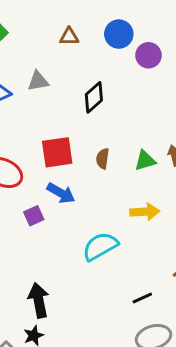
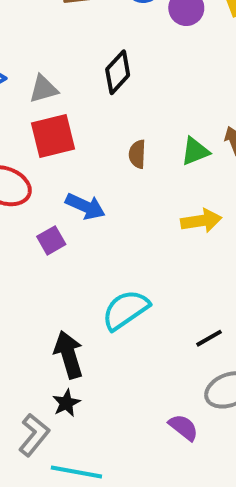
gray triangle: (38, 81) -> (43, 89), moved
red square: (57, 152) -> (53, 136), moved
cyan semicircle: (100, 246) -> (126, 310), moved

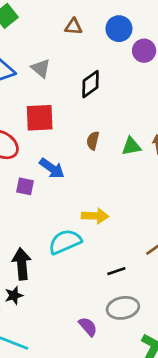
gray triangle: (43, 89) -> (41, 68), moved, turned 45
yellow arrow: (201, 221) -> (95, 216), moved
purple square: (51, 240) -> (25, 186), turned 30

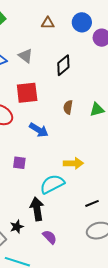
purple square: (25, 186) -> (19, 163), moved
black arrow: (22, 264) -> (37, 209), moved
purple semicircle: (88, 327) -> (50, 237), moved

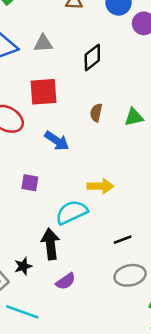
gray triangle: (25, 56) -> (43, 43), turned -42
purple semicircle: (50, 237) -> (66, 281), turned 98

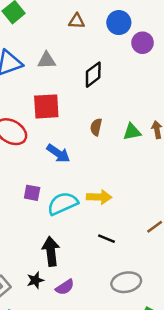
cyan semicircle: (72, 212) -> (63, 203), moved
black line: (123, 240) -> (106, 239), moved, turned 42
black star: (23, 266) -> (35, 280), moved

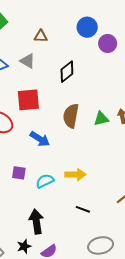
brown triangle: (77, 21) -> (41, 36), moved
gray triangle: (47, 60) -> (27, 61), turned 35
brown semicircle: (96, 127) -> (71, 116), size x1.6
cyan semicircle: (63, 203) -> (45, 181), size x0.7

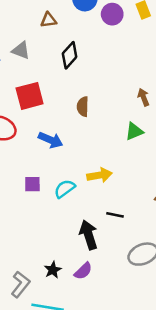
brown triangle: (41, 36) -> (48, 20), moved
brown semicircle: (71, 116) -> (83, 107), size x0.7
green triangle: (101, 119) -> (134, 131), moved
black arrow: (36, 222) -> (89, 235), moved

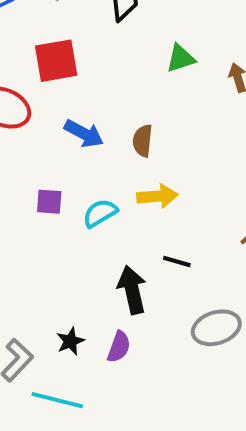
brown semicircle: (83, 107) -> (143, 141), moved
green triangle: (134, 131) -> (181, 58), moved
purple semicircle: (83, 271) -> (119, 347), turned -30

